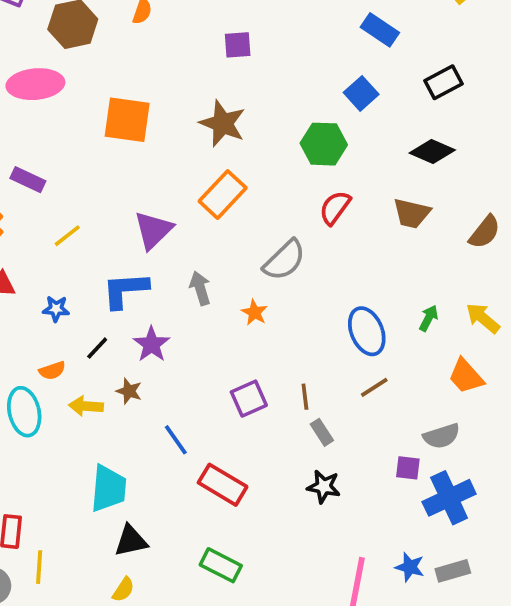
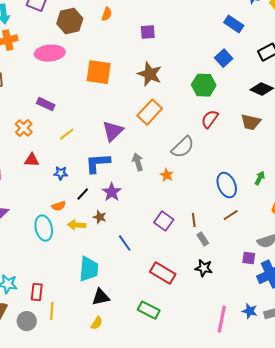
purple square: (238, 45) -> (148, 32), moved
purple square: (249, 399) -> (164, 221), turned -30
red rectangle: (223, 485) -> (163, 273), moved

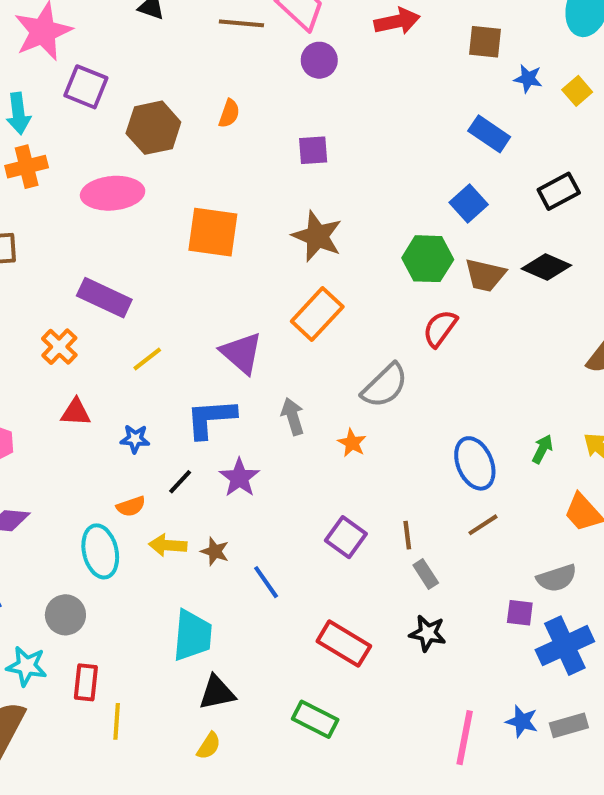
purple rectangle: (46, 104) -> (104, 298), size x1.4
brown trapezoid: (251, 122) -> (485, 275), moved
purple triangle: (113, 131) -> (241, 353), turned -35
brown star: (100, 217) -> (215, 551), moved
gray circle: (27, 321) -> (65, 615), moved

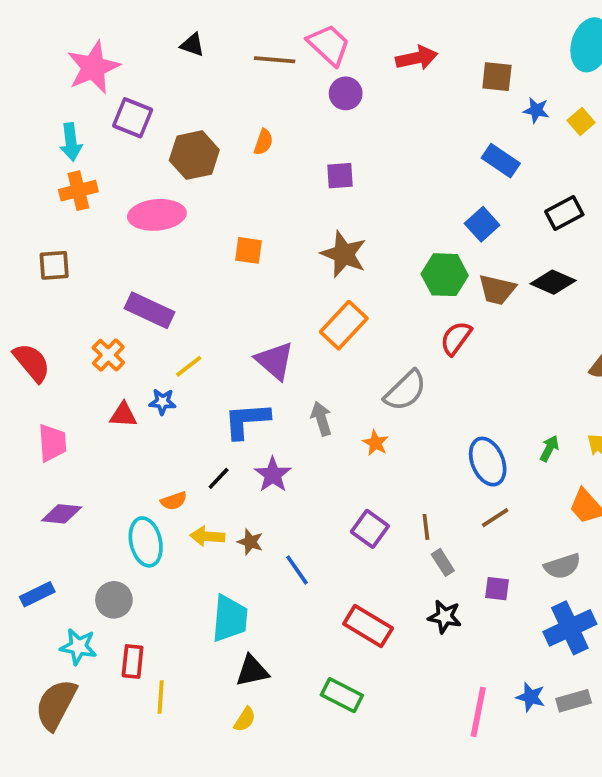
orange square: (213, 232) -> (248, 250), size x0.6
blue star: (135, 439) -> (162, 402), moved
purple square: (520, 613) -> (497, 589), moved

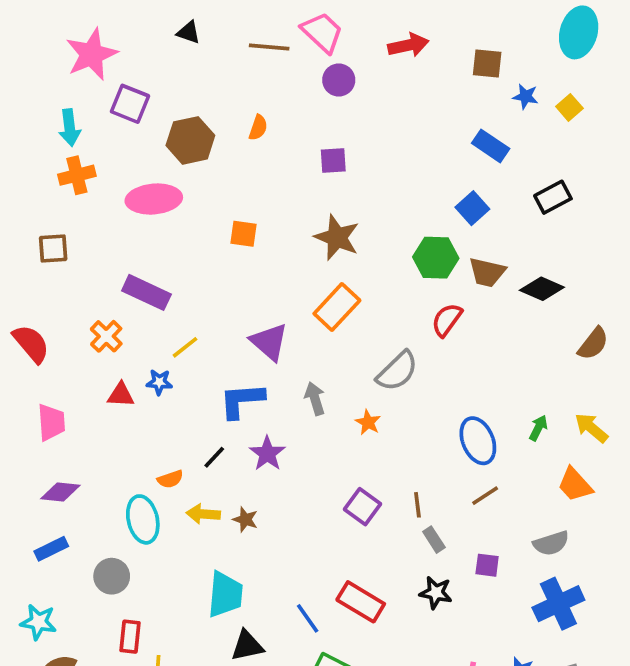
black diamond: (553, 282) -> (542, 289), moved
blue line: (297, 570) -> (308, 618), moved
blue rectangle: (37, 594) -> (51, 549), moved
cyan star: (78, 647) -> (38, 622), moved

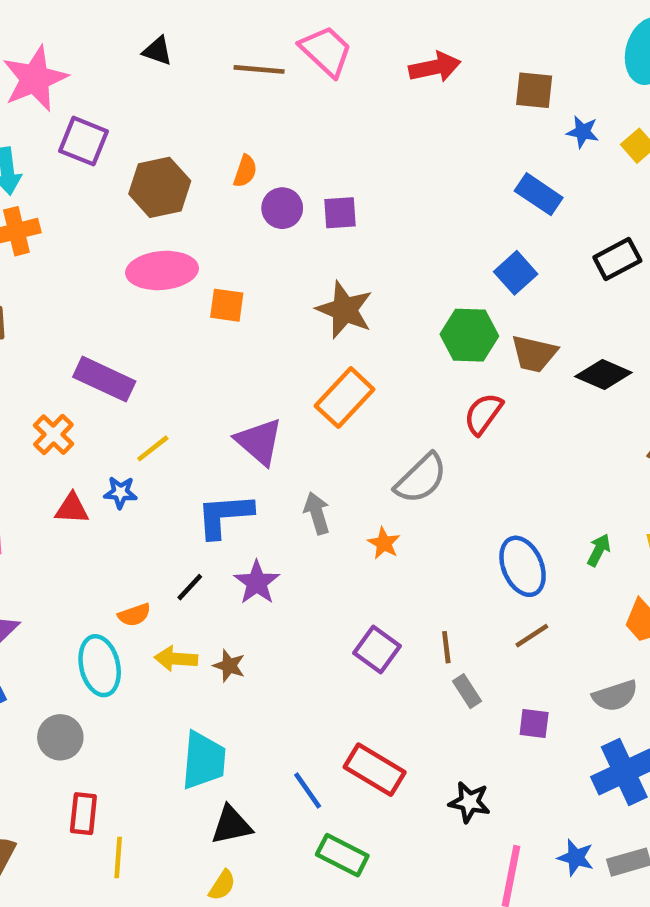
purple circle: (339, 80) -> (282, 208), moved
pink ellipse: (154, 199) -> (162, 270), moved
black star: (436, 593) -> (469, 802), moved

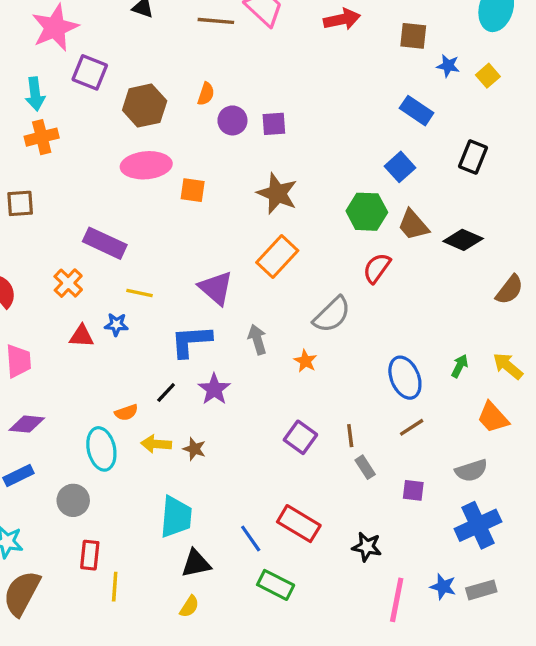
black rectangle: (617, 259) -> (473, 157), turned -40
brown trapezoid: (534, 354) -> (413, 225), turned 36
yellow line: (153, 448) -> (140, 293), turned 50

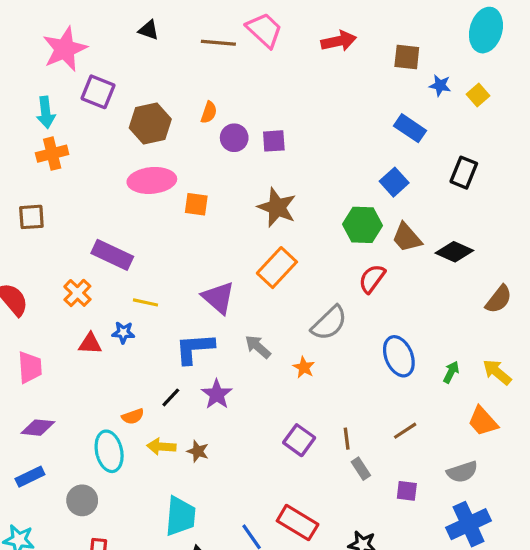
gray arrow: (257, 339) -> (258, 347), turned -32
blue ellipse: (405, 378) -> (399, 356), moved

